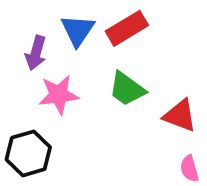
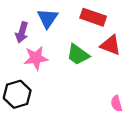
red rectangle: (127, 28) -> (93, 17), moved, turned 50
red triangle: (180, 116) -> (111, 45), moved

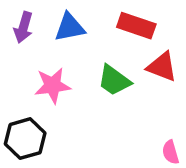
blue triangle: (48, 18) -> (70, 27), turned 45
purple arrow: (22, 32) -> (23, 27), moved

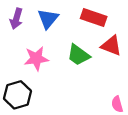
blue triangle: (70, 27) -> (48, 19), turned -40

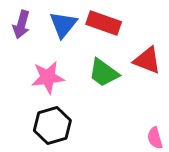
red rectangle: (94, 18) -> (104, 23), moved
black hexagon: (18, 95) -> (52, 126), moved

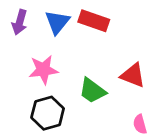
red triangle: (147, 60) -> (133, 75), moved
green trapezoid: (104, 73) -> (92, 91), moved

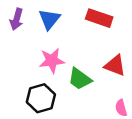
red rectangle: (94, 21) -> (99, 18), moved
pink star: (43, 70) -> (52, 61), moved

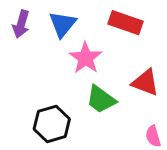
pink star: (52, 61) -> (86, 58), moved, turned -30

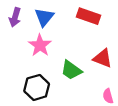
pink star: (86, 58) -> (40, 45), moved

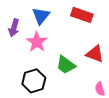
purple arrow: (15, 17) -> (14, 28), moved

